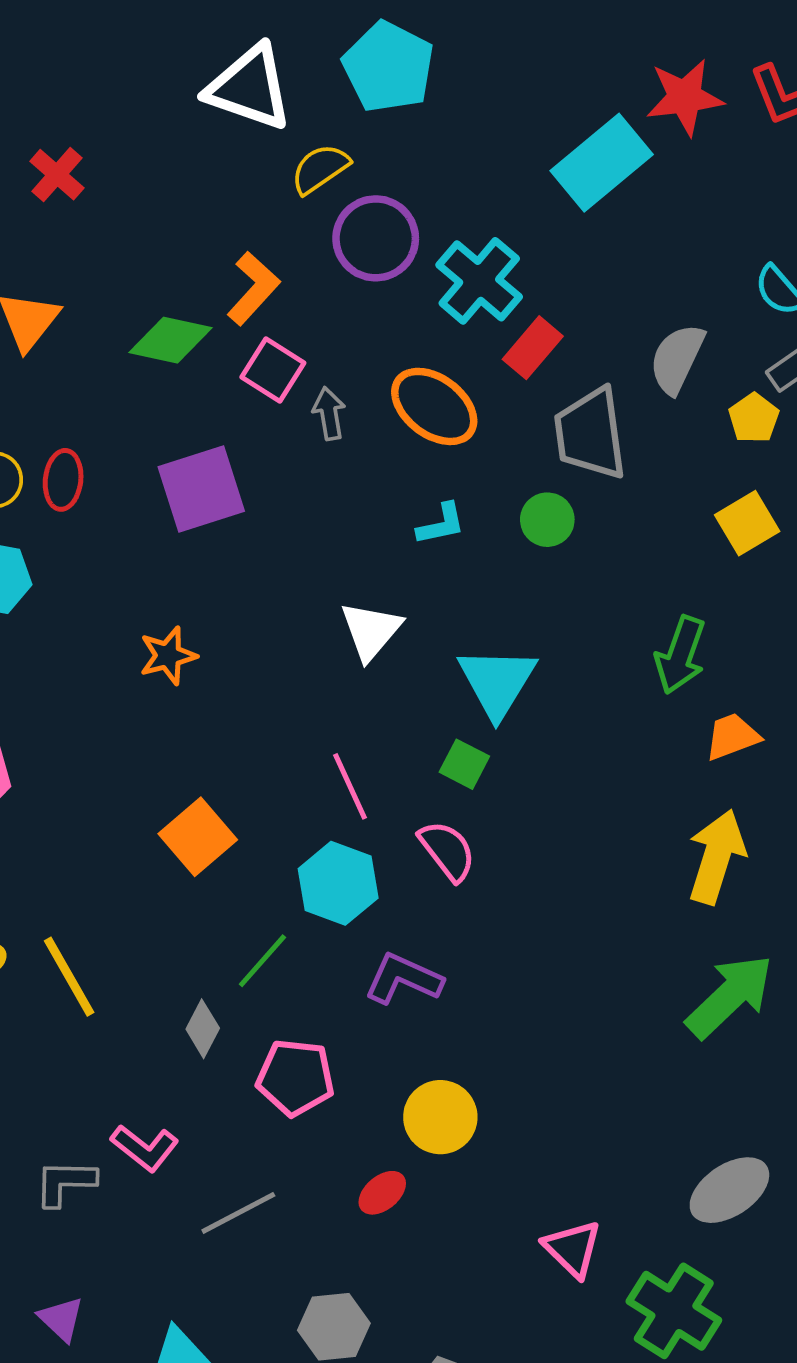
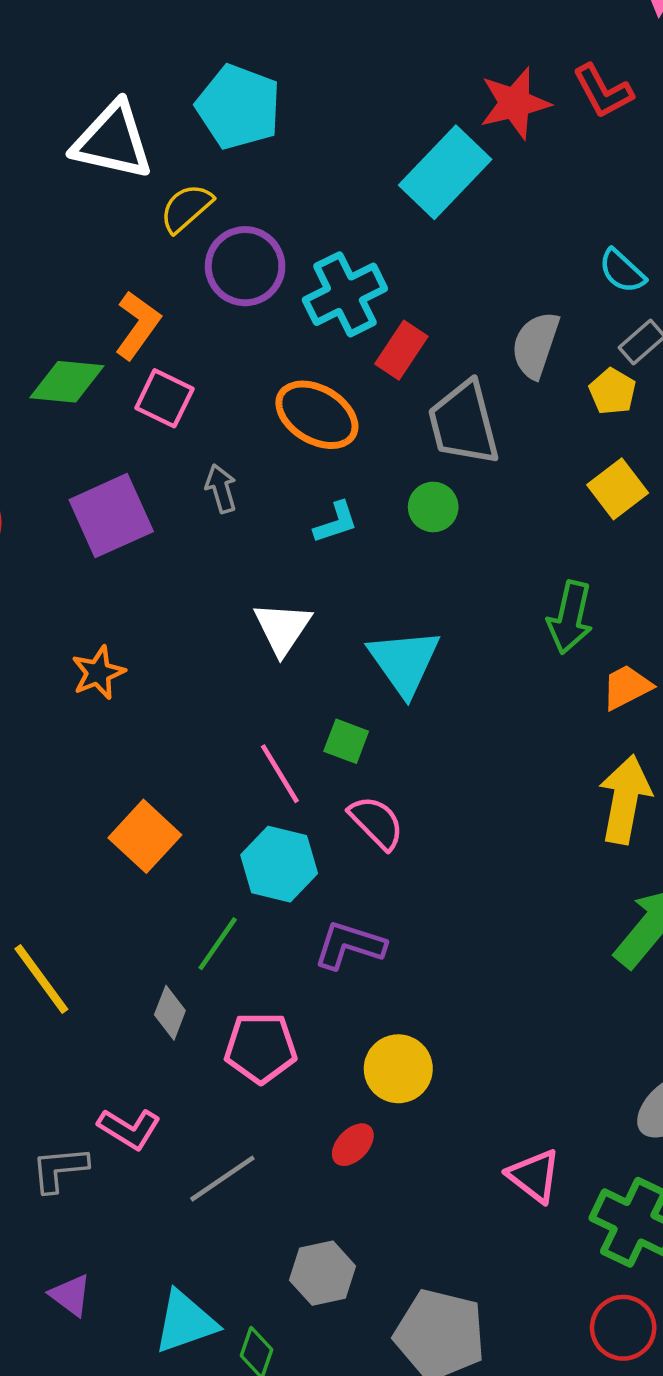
cyan cross: (479, 281) -> (345, 294), turned 30
gray arrow: (329, 414) -> (221, 489), moved
green square: (464, 764) -> (346, 741), moved

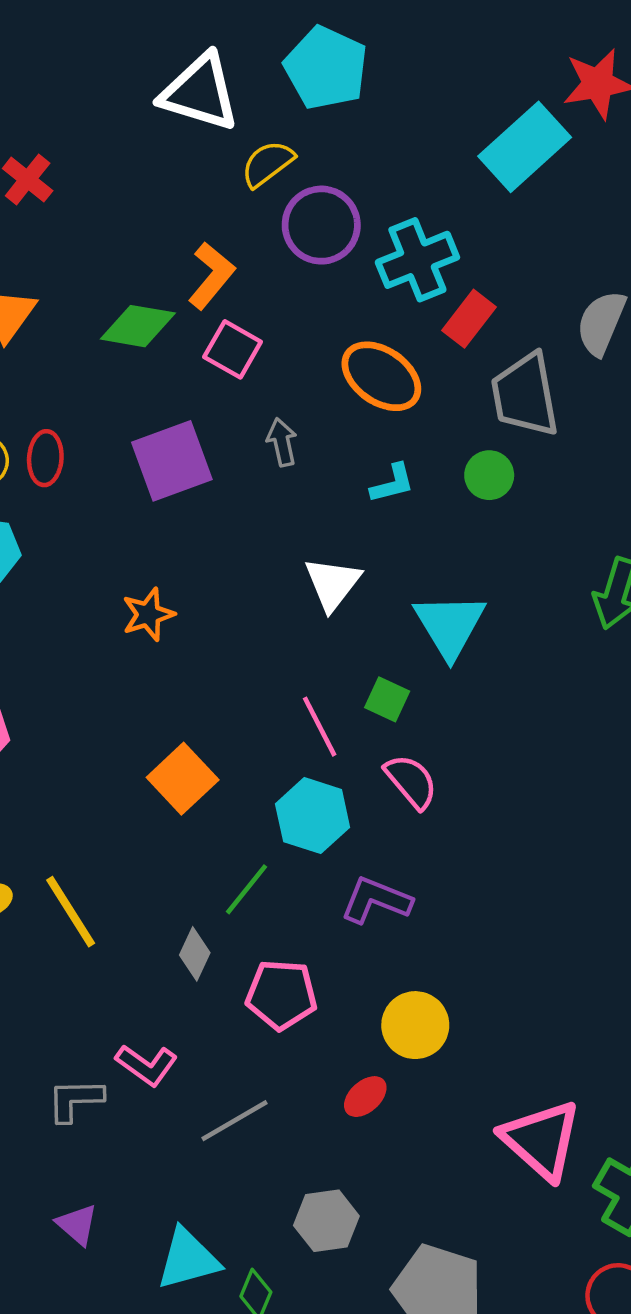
pink triangle: (534, 1176) -> (541, 1140), size x1.5

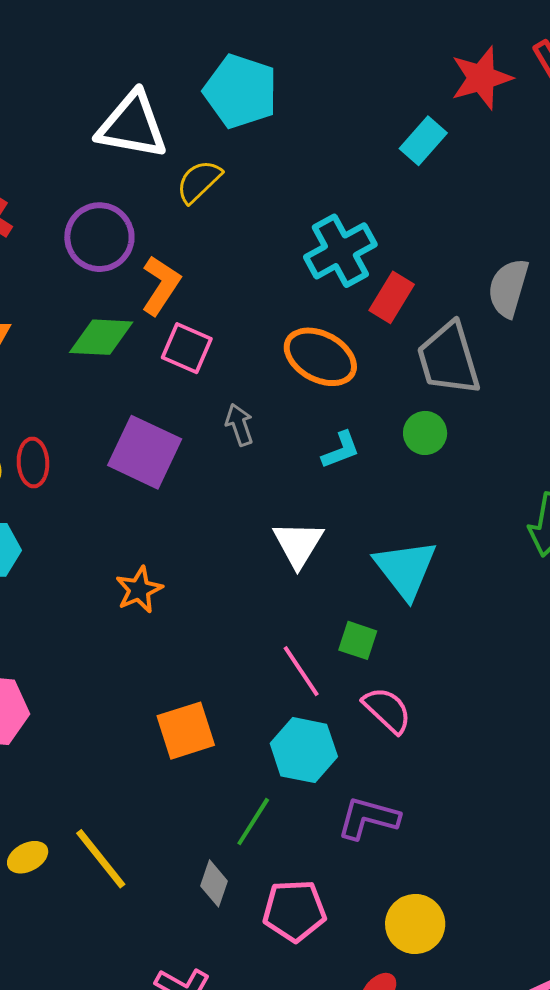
cyan rectangle: (525, 147) -> (423, 141), size x0.6
purple circle: (321, 225) -> (99, 237), moved
purple square: (172, 461) -> (145, 452), turned -38
orange square: (183, 779) -> (186, 731), turned 32

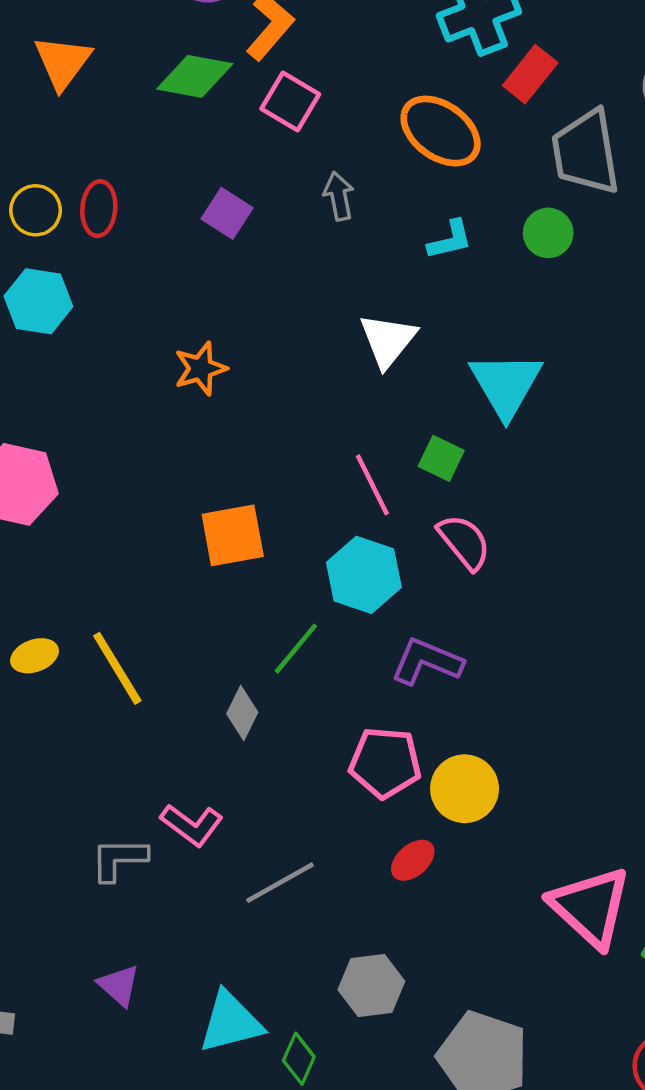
purple square: (145, 452) -> (227, 213), size x0.6
pink pentagon: (294, 911) -> (385, 763), moved

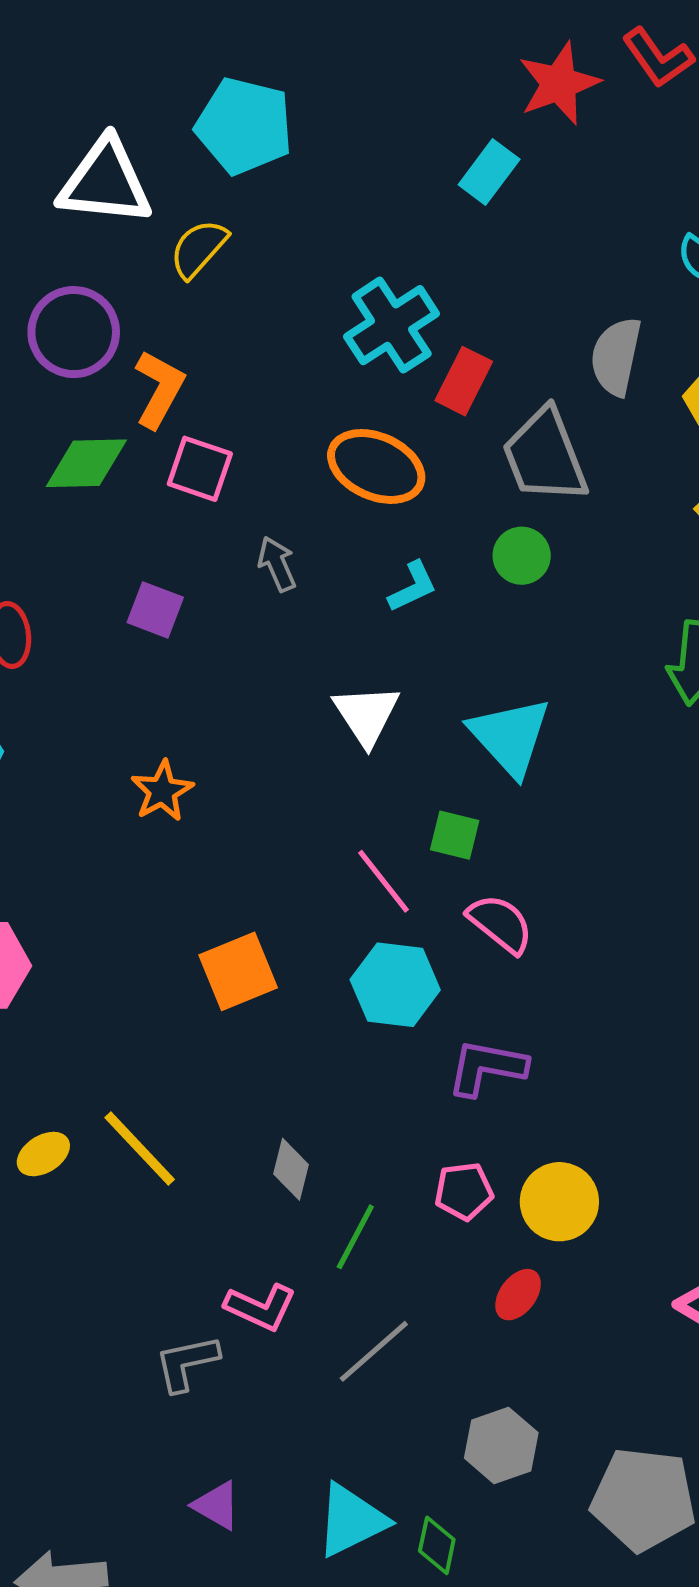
green line: (296, 649) -> (355, 1237), moved
pink pentagon: (385, 763) -> (464, 1191), size x0.7

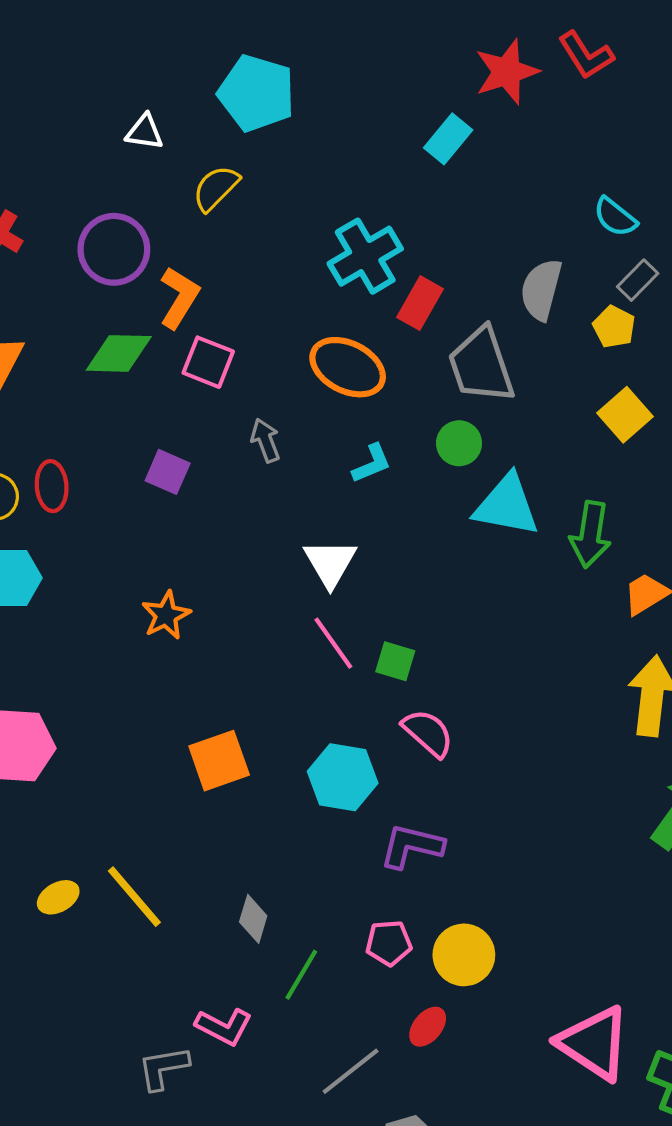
white triangle: (105, 182) -> (145, 132), size x0.5
cyan triangle: (510, 736) -> (507, 505), moved, turned -40
pink line: (383, 881) -> (333, 643), moved
gray line: (374, 1351) -> (351, 1071), moved

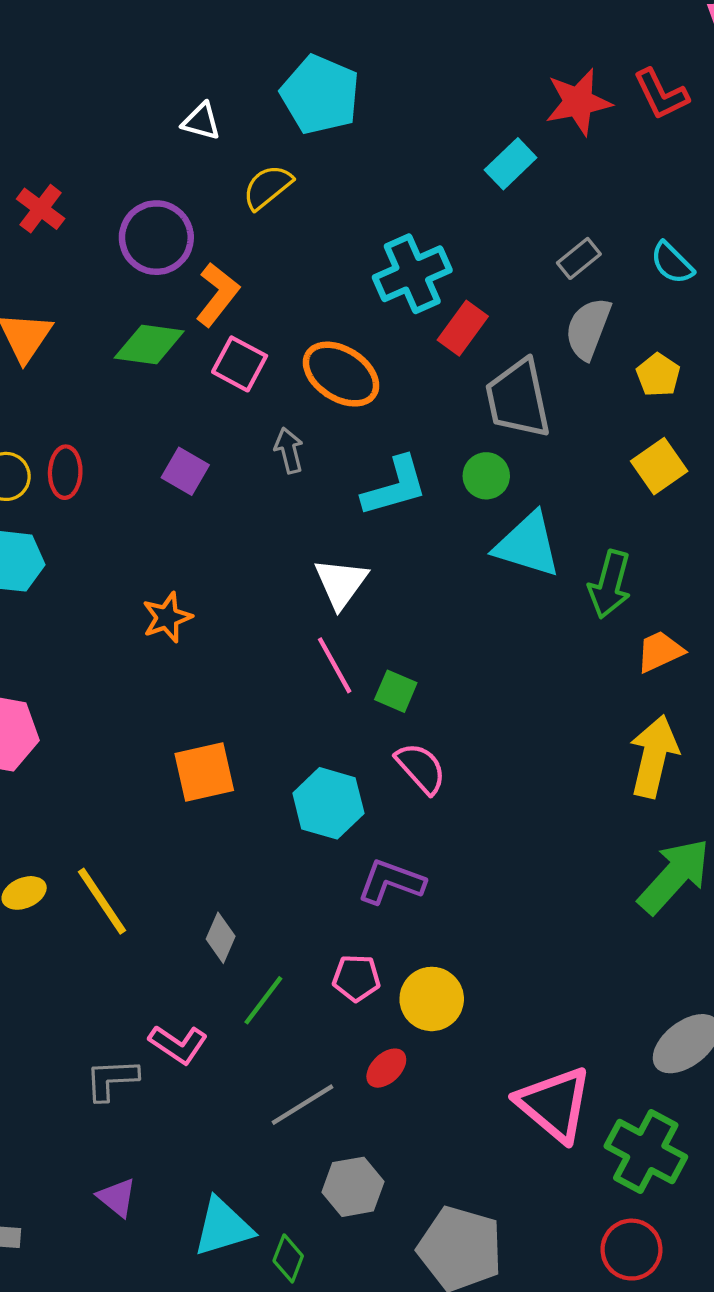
gray rectangle: (638, 280) -> (579, 258), moved
orange ellipse: (348, 367) -> (341, 374), moved
cyan L-shape: (372, 464) -> (395, 486), size x1.6

